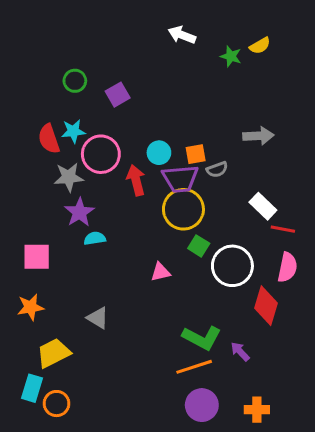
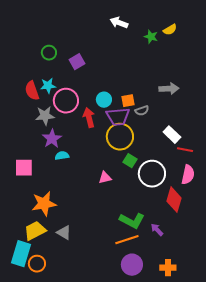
orange star: (30, 307) -> (44, 204), moved, size x1.4
gray triangle: (98, 318) -> (64, 233), moved
cyan rectangle: (32, 388) -> (21, 254), size x1.4

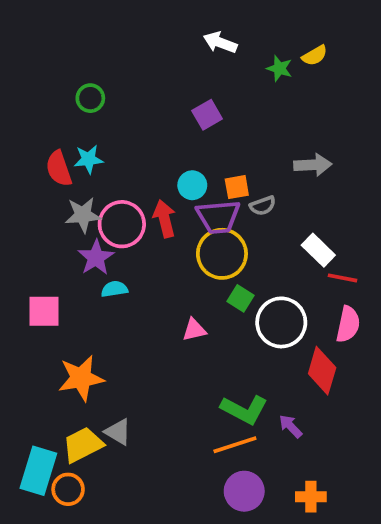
purple square: (77, 62) -> (207, 115), moved
pink circle: (66, 101) -> (122, 224), moved
yellow trapezoid: (35, 231) -> (83, 445), moved

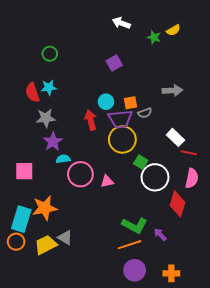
pink circle: (122, 224) -> (80, 174), moved
green square: (240, 298) -> (141, 162), moved
cyan rectangle: (38, 471) -> (21, 219), moved
orange circle: (68, 489) -> (16, 242), moved

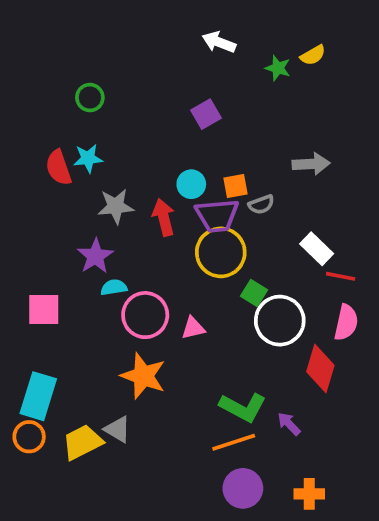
gray star: (46, 118) -> (116, 206), moved
orange star: (45, 208) -> (143, 376), moved, turned 30

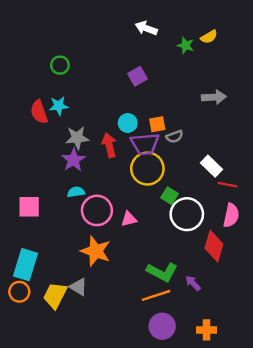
gray arrow: (311, 164) -> (214, 97), moved
purple star: (95, 256) -> (73, 160), moved
yellow trapezoid: (83, 442) -> (55, 295), turned -36

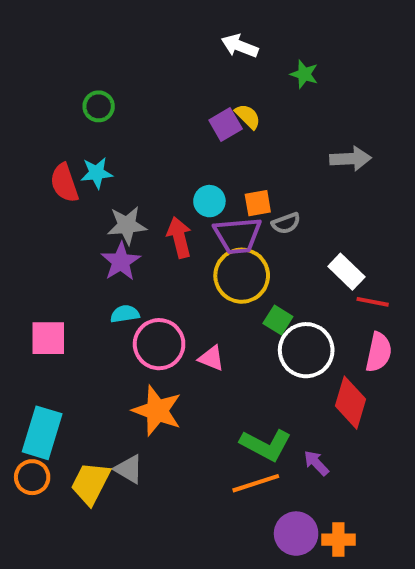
yellow semicircle: (209, 37) -> (248, 116), moved, turned -105
pink triangle: (129, 219) -> (211, 358), turned 35
purple circle: (162, 326) -> (296, 534), moved

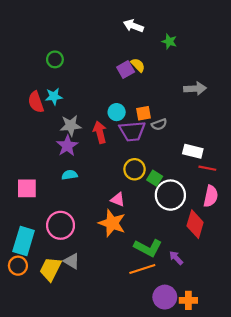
white rectangle: (346, 272) -> (193, 151), turned -30
yellow circle: (242, 276) -> (135, 169), moved, size x0.7
pink circle: (159, 344) -> (61, 225), moved
orange star: (157, 411) -> (112, 223), moved

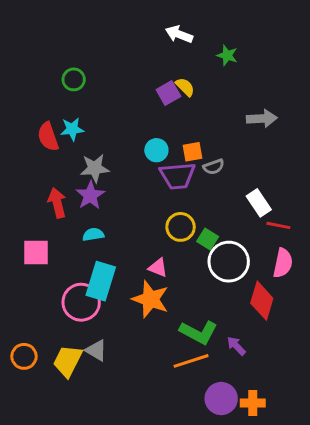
red arrow: (100, 132) -> (57, 203), moved
white rectangle: (193, 151) -> (259, 203), turned 42
cyan rectangle: (24, 241) -> (101, 281), moved

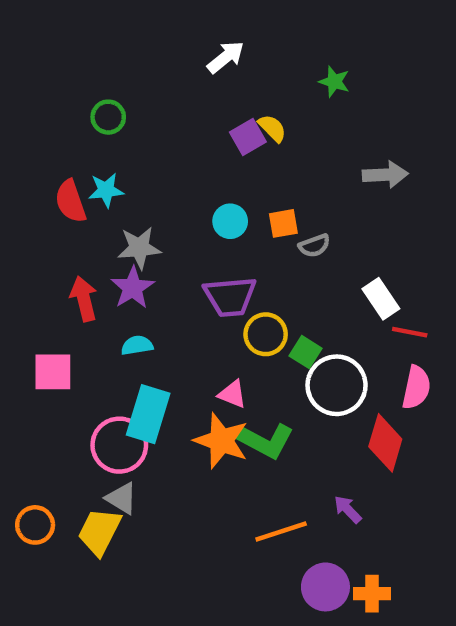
white arrow: (179, 34) -> (226, 57), moved, turned 120
purple trapezoid: (178, 176) -> (230, 297), moved
green L-shape: (199, 332) -> (266, 441), moved
gray triangle: (96, 350) -> (122, 498), moved

